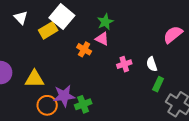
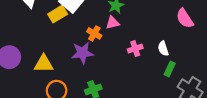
pink semicircle: (173, 35) -> (185, 18), turned -84
pink triangle: (102, 39) -> (113, 23), turned -40
purple star: (64, 96) -> (82, 53), moved

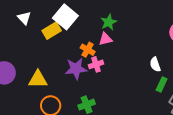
pink cross: (135, 49) -> (96, 64), moved

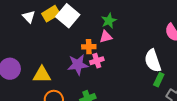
yellow rectangle: (52, 31) -> (51, 14), moved
orange cross: (88, 50) -> (89, 47), turned -32
white semicircle: (155, 64) -> (153, 61), size x1.6

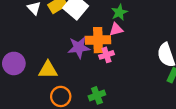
orange cross: (89, 47) -> (98, 40), size x1.6
purple star: (78, 65) -> (79, 47), moved

